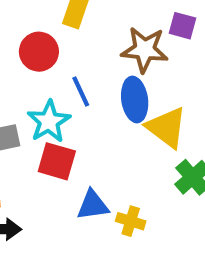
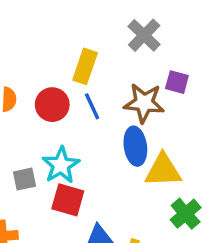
blue line: (81, 92) -> (92, 106), moved
yellow triangle: (167, 127) -> (163, 170), turned -39

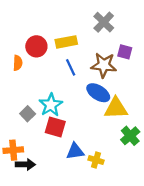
yellow rectangle: (85, 66) -> (66, 42), turned 60
red circle: (52, 105) -> (36, 46), moved
blue ellipse: (135, 146) -> (98, 93), turned -50
gray square: (24, 179) -> (28, 114), turned -32

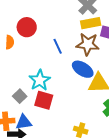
yellow rectangle: (66, 42) -> (91, 23), moved
gray square: (28, 114) -> (20, 96), moved
blue triangle: (75, 151) -> (24, 122), moved

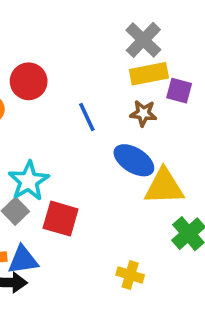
brown star: (88, 44) -> (143, 113), size x0.6
cyan star: (40, 80) -> (29, 181), moved

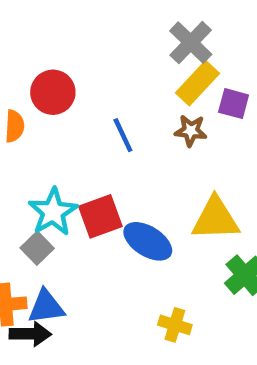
yellow rectangle: (149, 74) -> (197, 83), turned -36
blue ellipse: (134, 160) -> (148, 241), moved
red square: (61, 219) -> (100, 216), moved, turned -36

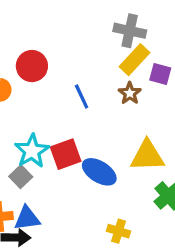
gray cross: (191, 43) -> (130, 31), turned -32
brown star: (191, 131) -> (130, 93), turned 30

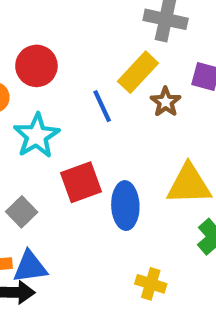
yellow rectangle: (135, 60) -> (138, 72), moved
cyan star: (32, 151) -> (36, 136), moved
blue ellipse: (99, 172) -> (125, 206), turned 56

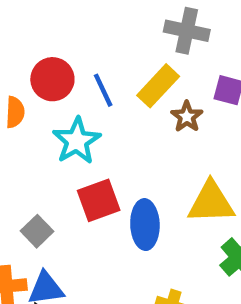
blue line: (102, 106) -> (103, 90), moved
cyan star: (36, 136) -> (77, 141), moved

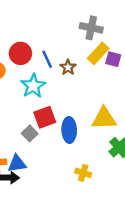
yellow rectangle: (158, 86) -> (98, 53), moved
brown star: (187, 117) -> (68, 67), moved
gray square: (37, 231) -> (30, 133), moved

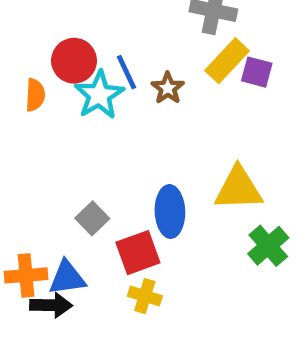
cyan star: (33, 86) -> (99, 95), moved
red square: (45, 117) -> (138, 253), moved
yellow cross: (83, 173) -> (145, 296), moved

